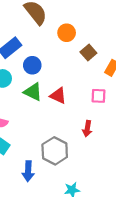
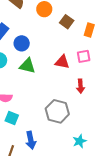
red triangle: (58, 96) -> (62, 62), moved
blue arrow: (28, 171) -> (31, 140), moved

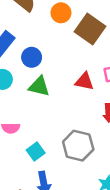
brown square: (67, 22) -> (90, 29), size x1.6
cyan square: (12, 118) -> (36, 151), moved, turned 32

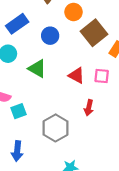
blue circle: (32, 57) -> (50, 36), moved
cyan square: (36, 151) -> (18, 111), moved

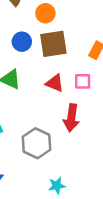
brown square: (94, 33) -> (53, 44), moved, turned 35
red arrow: (89, 108) -> (71, 118), size x1.5

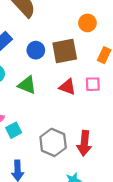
orange circle: (45, 13) -> (87, 23), moved
red arrow: (71, 118) -> (84, 143), moved

